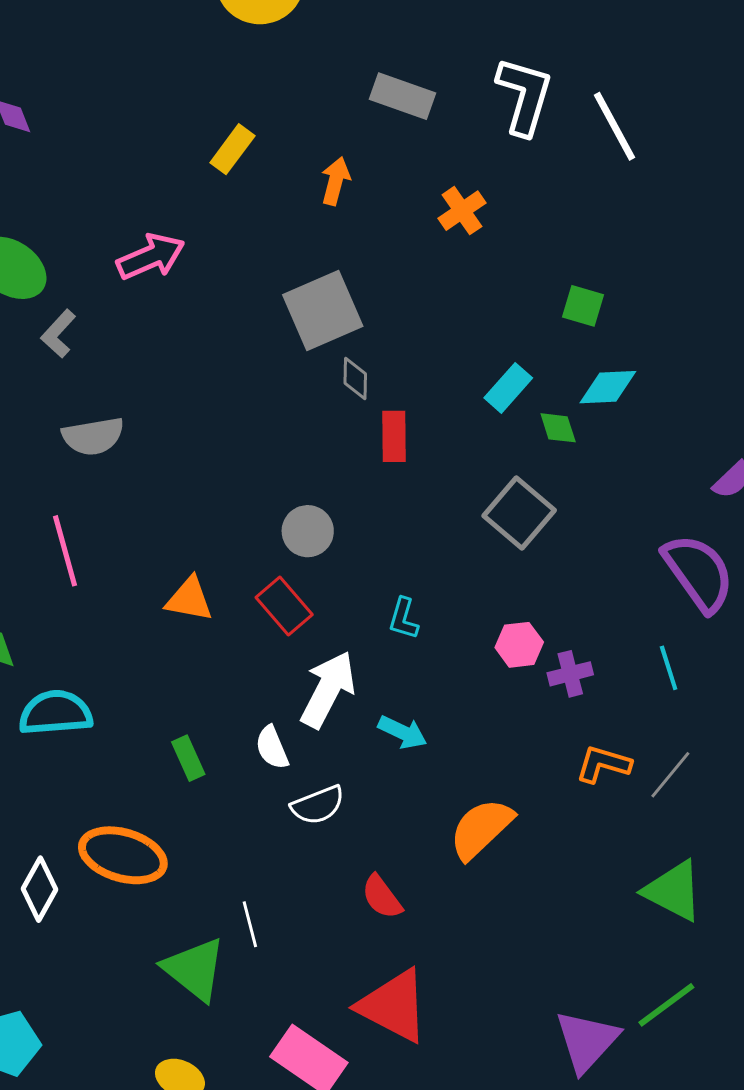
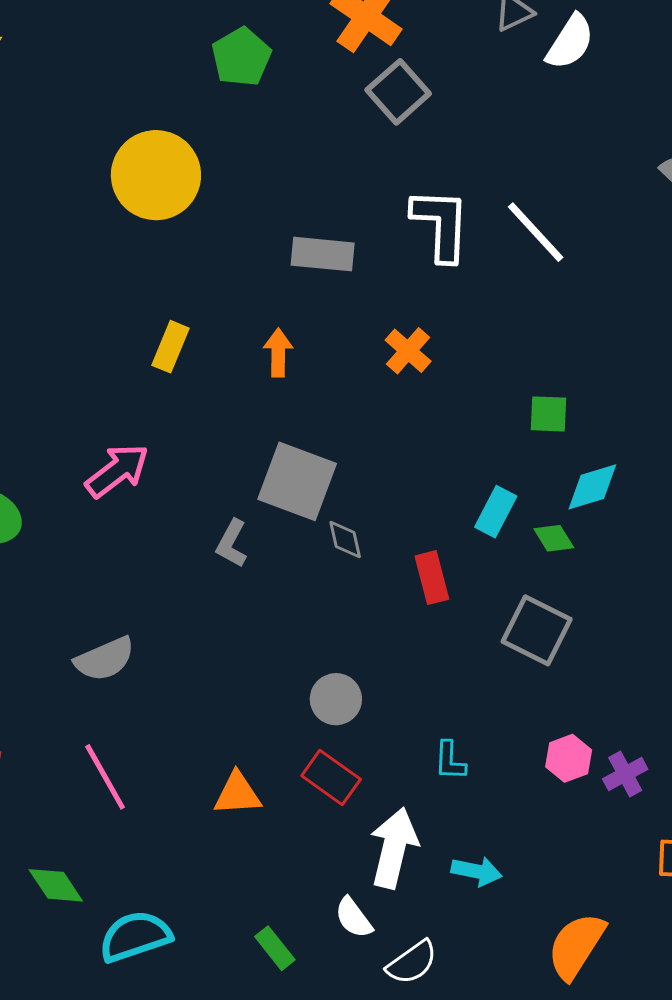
gray square: (323, 310) -> (297, 481), turned -32
gray L-shape: (58, 334) -> (232, 543), moved
red rectangle: (394, 436) -> (432, 578), moved

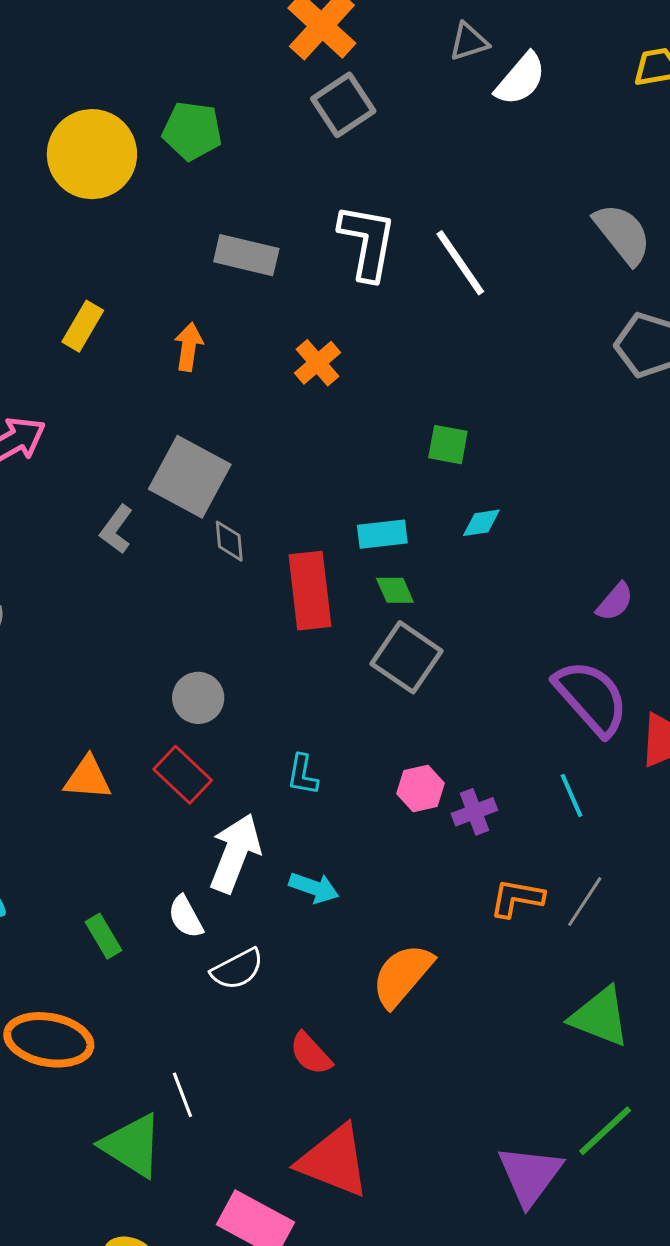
green pentagon: (241, 57) -> (192, 131), moved, turned 30
cyan diamond: (592, 487) -> (481, 523), size x0.7
cyan rectangle: (496, 512) -> (382, 534), turned 48
green diamond: (554, 538) -> (395, 590), moved
red rectangle: (432, 578) -> (310, 591), size x1.5

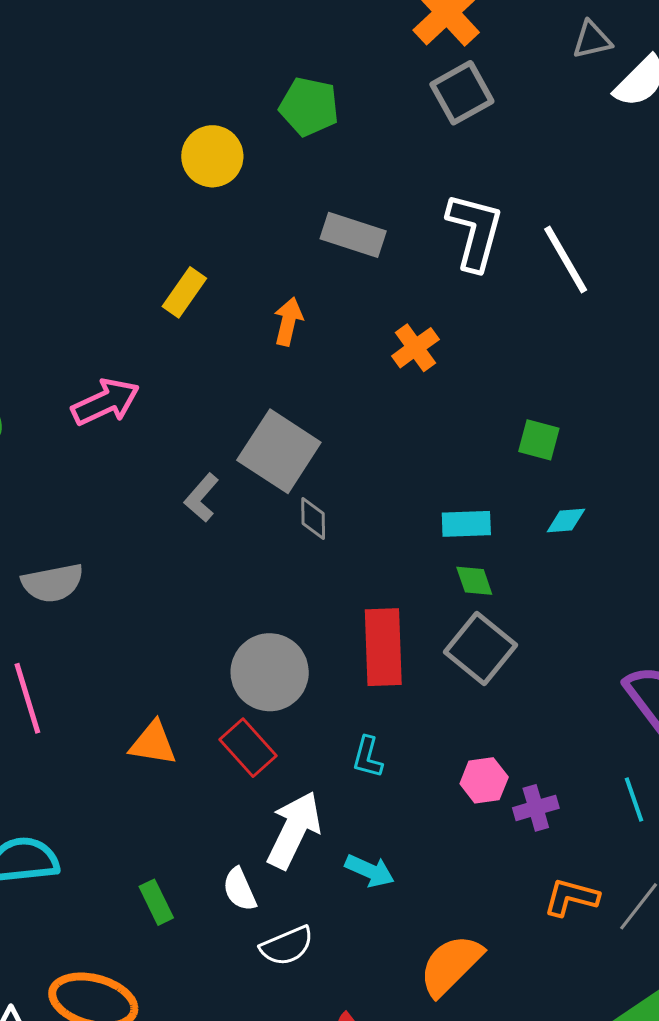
yellow circle: (92, 154) -> (212, 156), moved, size x0.7
red rectangle: (310, 591) -> (383, 647), moved
gray circle: (198, 698) -> (270, 672), size x1.5

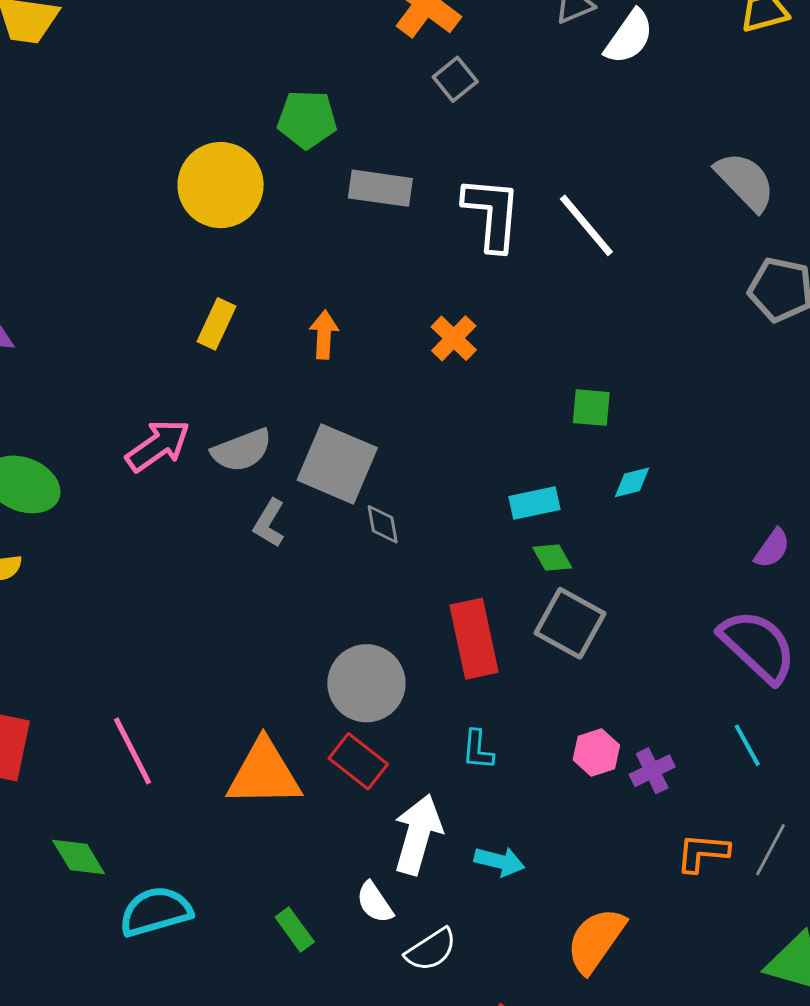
gray square: (462, 93) -> (455, 79), size x0.7
yellow circle: (212, 156) -> (221, 185), size x1.4
gray rectangle: (353, 235) -> (380, 188), moved
gray semicircle: (53, 583) -> (242, 450), moved
orange triangle: (153, 743) -> (264, 774), size x1.6

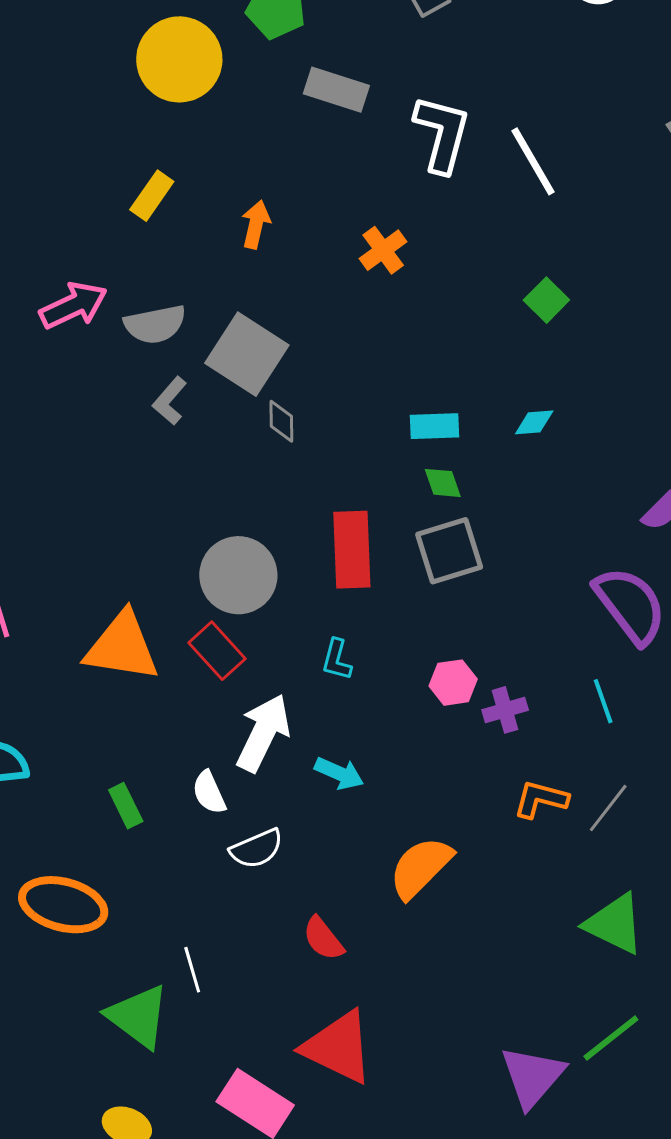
green square: (591, 408) -> (546, 300), moved, turned 30
gray square: (570, 623) -> (449, 551), turned 34

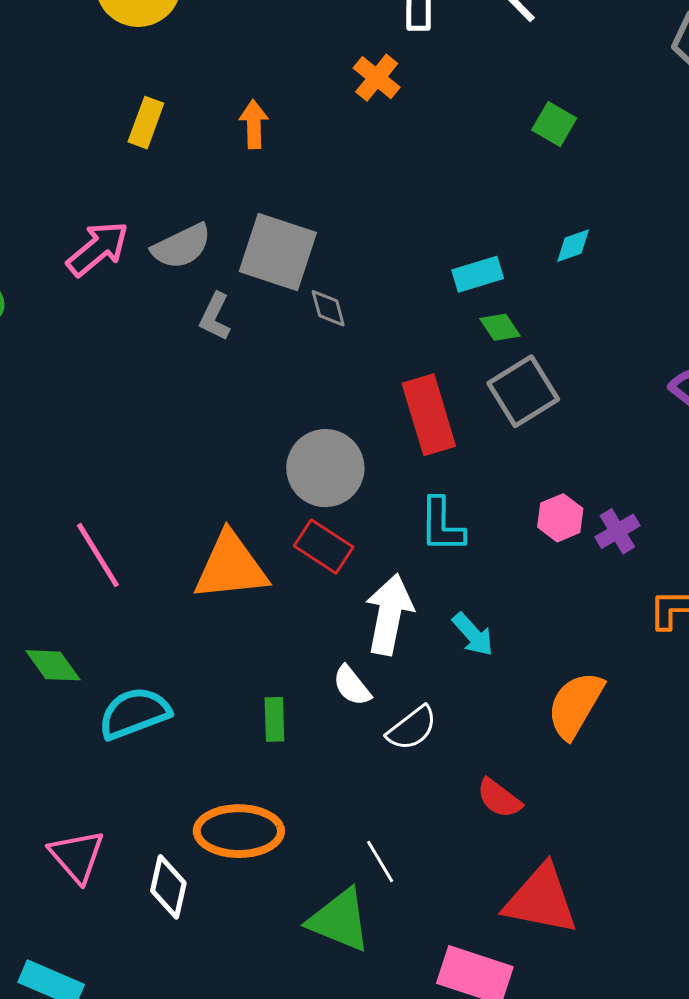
orange cross: (383, 250) -> (377, 78), moved
cyan L-shape: (337, 660) -> (442, 525), size x1.4
cyan arrow: (339, 773) -> (473, 634), turned 39
green rectangle: (126, 806) -> (274, 719), turned 39

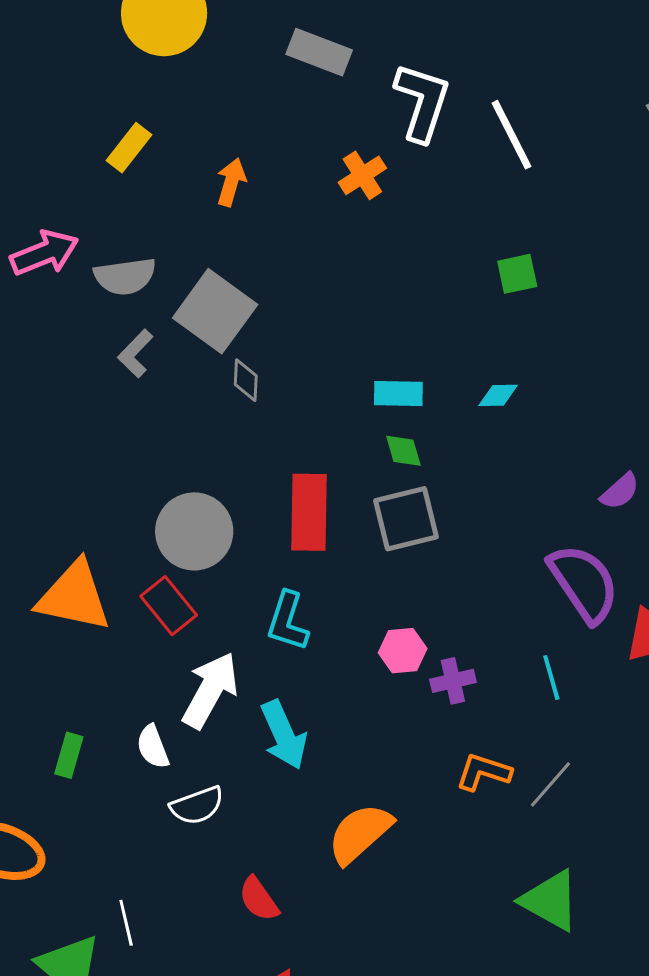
green square: (554, 124) -> (517, 274), turned 30
cyan arrow: (473, 634) -> (284, 735), size x1.4

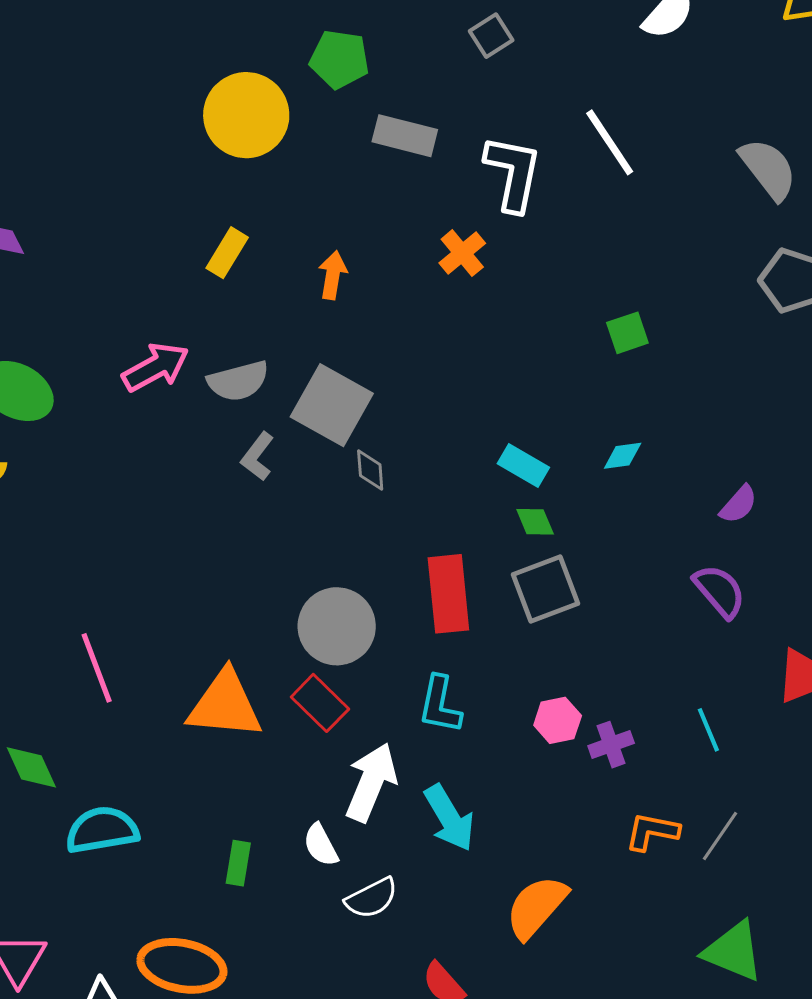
white line: (511, 135) -> (610, 142), moved
cyan rectangle: (398, 394) -> (523, 465), turned 36
purple semicircle: (620, 491) -> (739, 504), moved
purple semicircle: (584, 583) -> (720, 591), moved, size x0.7

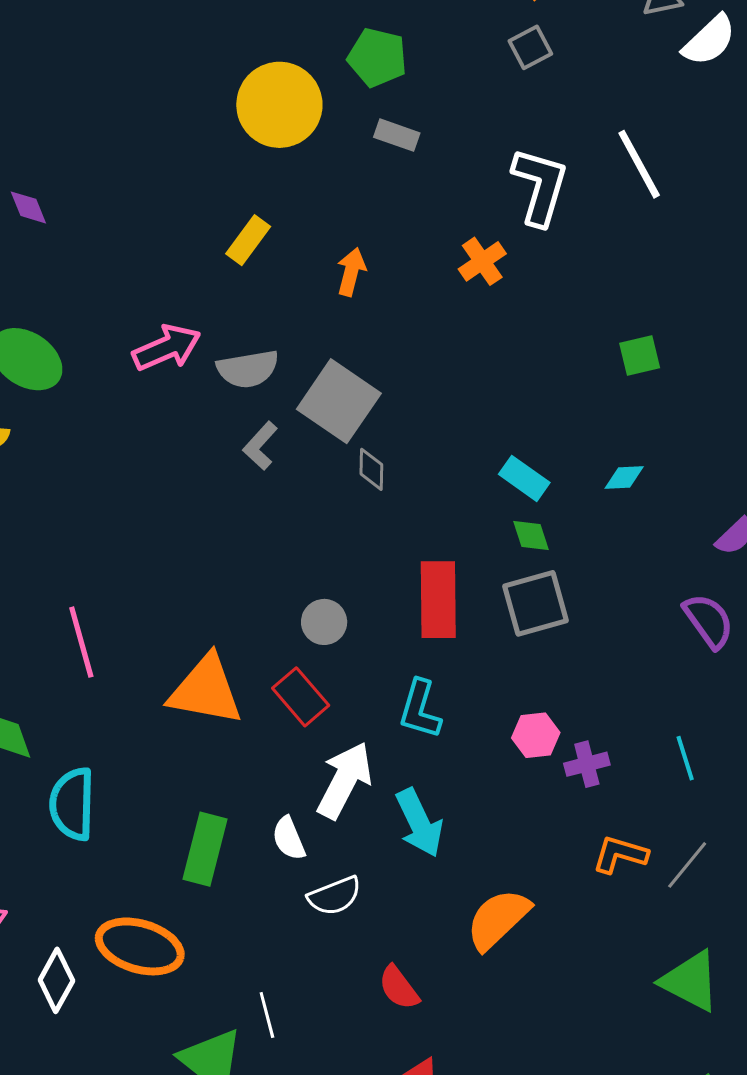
gray rectangle: (405, 136) -> (397, 135), moved, size x0.7
gray circle: (337, 626) -> (324, 622), size x0.6
cyan semicircle: (102, 830) -> (72, 804), turned -84
green rectangle: (238, 863) -> (205, 849), size x1.6

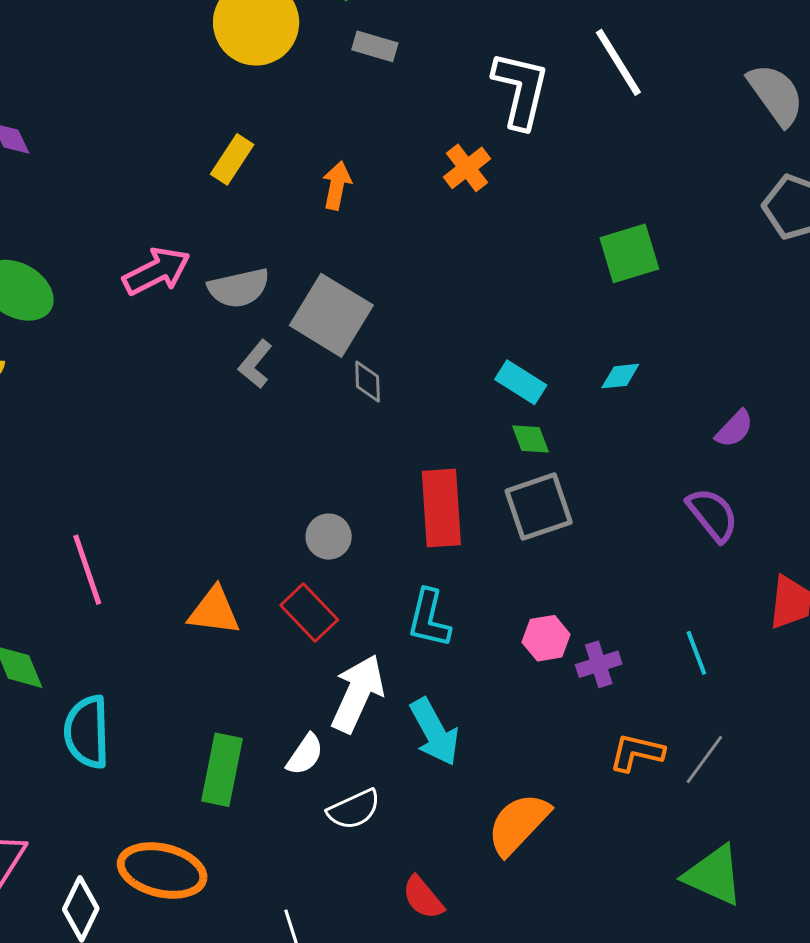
green square: (640, 356) -> (629, 253), size x1.4
orange triangle: (206, 690) -> (214, 611), size x0.7
white semicircle: (289, 838) -> (305, 755), turned -120

